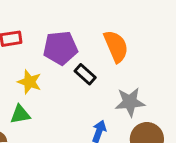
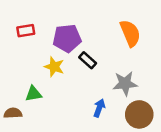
orange semicircle: (116, 46) -> (130, 33), moved
yellow star: (29, 82) -> (54, 67), moved

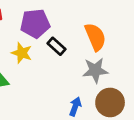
orange semicircle: (130, 33) -> (95, 37), moved
blue arrow: (99, 108) -> (75, 106), moved

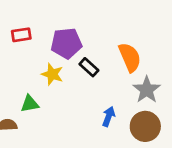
gray star: (95, 70) -> (147, 90), moved, turned -30
blue arrow: (75, 106) -> (109, 117), moved

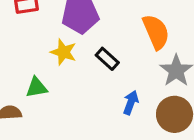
black rectangle: (89, 67) -> (107, 59), moved

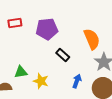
yellow star: (63, 52) -> (41, 81), moved

